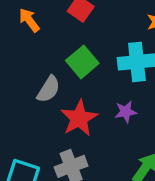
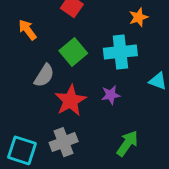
orange arrow: (29, 20) -> (27, 30), moved

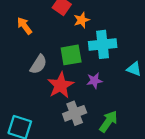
orange star: (138, 17) -> (82, 20), moved
green square: (73, 52) -> (71, 55), moved, turned 30
gray cross: (64, 142) -> (75, 113), moved

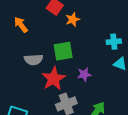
cyan cross: (103, 44) -> (114, 42), moved, size x0.6
gray semicircle: (38, 64) -> (34, 60), turned 54

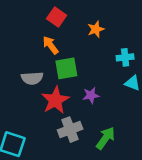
orange star: (73, 19) -> (96, 29), moved
orange arrow: (21, 25) -> (50, 45), moved

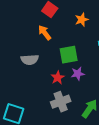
green square: (66, 68) -> (69, 55), moved
red star: (55, 100) -> (58, 78), moved, size x0.6

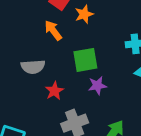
orange star: (82, 20) -> (84, 14), moved
red star: (58, 78) -> (54, 91), moved

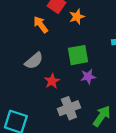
orange arrow: (53, 30) -> (41, 25), moved
gray semicircle: (33, 67) -> (34, 61), turned -36

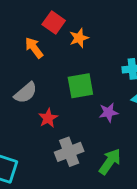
purple star: (88, 77) -> (109, 112), moved

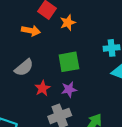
orange arrow: (34, 48) -> (31, 31), turned 138
purple star: (109, 112) -> (69, 89), moved

